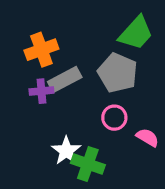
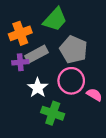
green trapezoid: (136, 33) -> (55, 19), moved
pink circle: (114, 118) -> (71, 81), size x1.5
white star: (66, 151) -> (38, 88), moved

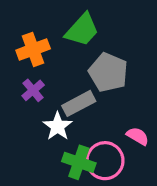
gray rectangle: (36, 54) -> (79, 103), moved
purple cross: (20, 62) -> (33, 90), turned -35
pink circle: (71, 81) -> (105, 161), moved

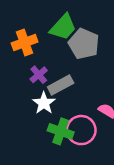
gray pentagon: (108, 72) -> (84, 44), moved
purple cross: (33, 90) -> (39, 75), moved

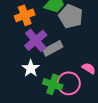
purple cross: (39, 75) -> (36, 40), size x1.6
white star: (44, 103) -> (31, 68), moved

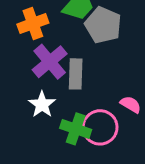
gray rectangle: (53, 48) -> (76, 74), turned -60

